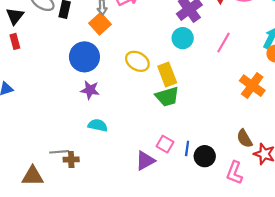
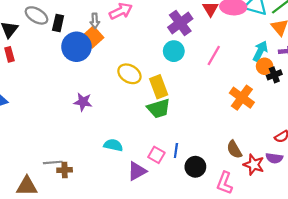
blue circle: (84, 57) -> (76, 47), moved
cyan semicircle: (98, 125) -> (113, 145), moved
blue line: (187, 148) -> (176, 151), moved

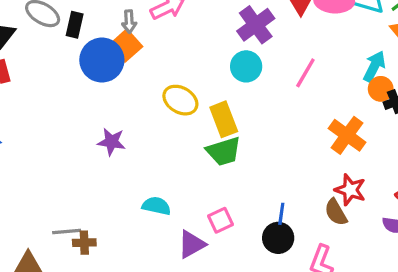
blue line: (176, 151) -> (281, 214), moved
pink square: (156, 155) -> (220, 220), turned 35
red star: (254, 165) -> (350, 190), moved

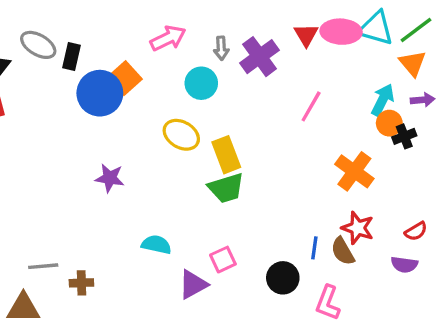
gray arrow: (129, 22) -> (221, 48), moved
cyan circle: (246, 66) -> (201, 83), moved
blue line: (281, 214) -> (314, 248), moved
gray line: (67, 231) -> (43, 266), moved

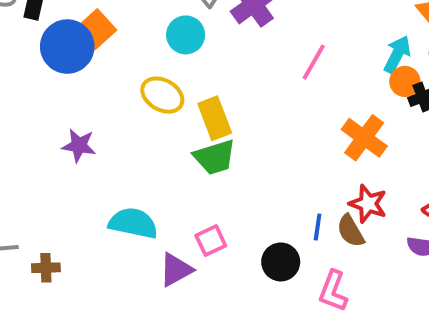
cyan semicircle: (156, 245) -> (133, 223), size x1.4

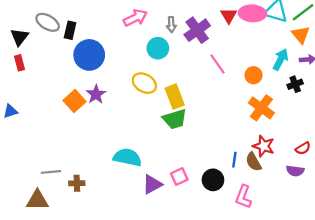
orange square: (96, 29) -> (75, 101), moved
pink line: (314, 62) -> (217, 64), moved, turned -65
orange circle: (405, 81) -> (253, 75), moved
purple star: (79, 145) -> (96, 94), moved, turned 30
pink square: (211, 241) -> (179, 176), moved

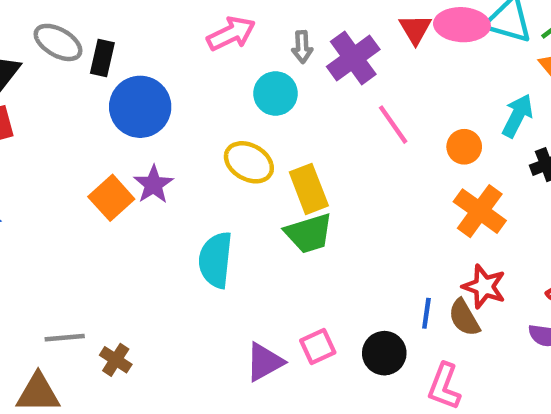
cyan semicircle: (127, 157) -> (216, 260), moved, turned -96
brown cross: (77, 183) -> (116, 360), turned 35

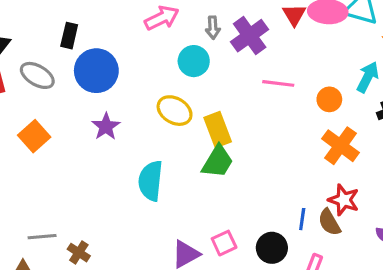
gray ellipse: (58, 42) -> (37, 75), moved
pink line: (393, 125) -> (278, 83), turned -48
orange square: (111, 198) -> (34, 136), moved
green trapezoid: (309, 233) -> (218, 162), turned -42

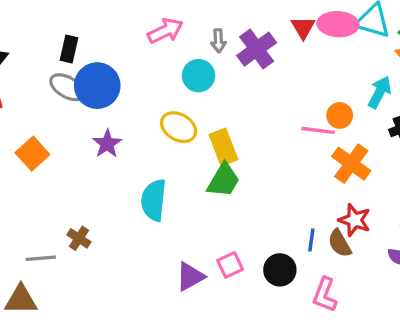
gray ellipse: (37, 75) -> (67, 87), moved
pink line: (278, 83) -> (318, 130), moved
brown cross: (79, 253) -> (79, 238), moved

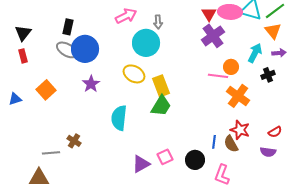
purple cross: (257, 49) -> (213, 36), moved
cyan circle: (199, 76) -> (146, 43), size x1.4

